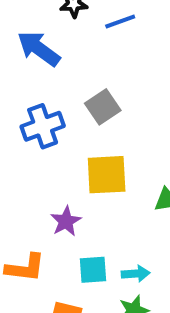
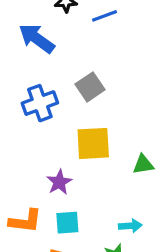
cyan square: (93, 270) -> (67, 223), moved
cyan arrow: (136, 274) -> (130, 226), moved

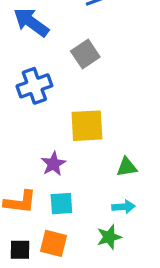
gray square: (90, 87) -> (85, 54), moved
green triangle: (143, 164) -> (127, 167), moved

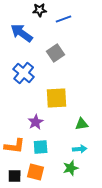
blue cross: (34, 86) -> (24, 73), turned -30

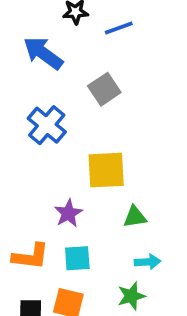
green triangle: (82, 124) -> (135, 217), moved

